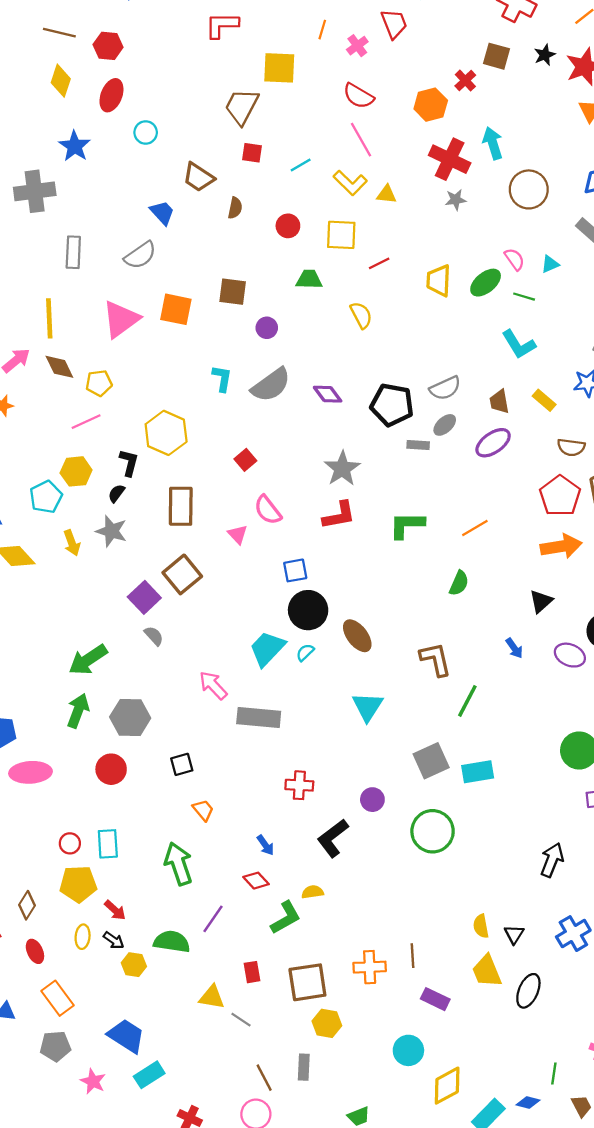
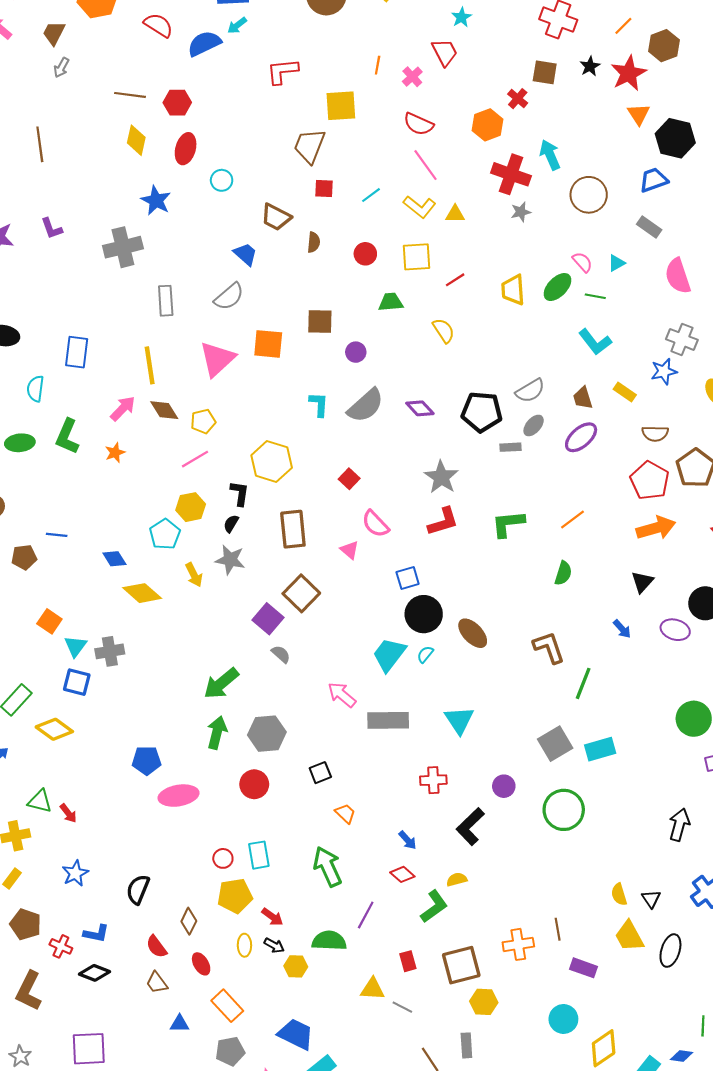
cyan triangle: (368, 707) -> (459, 720), moved

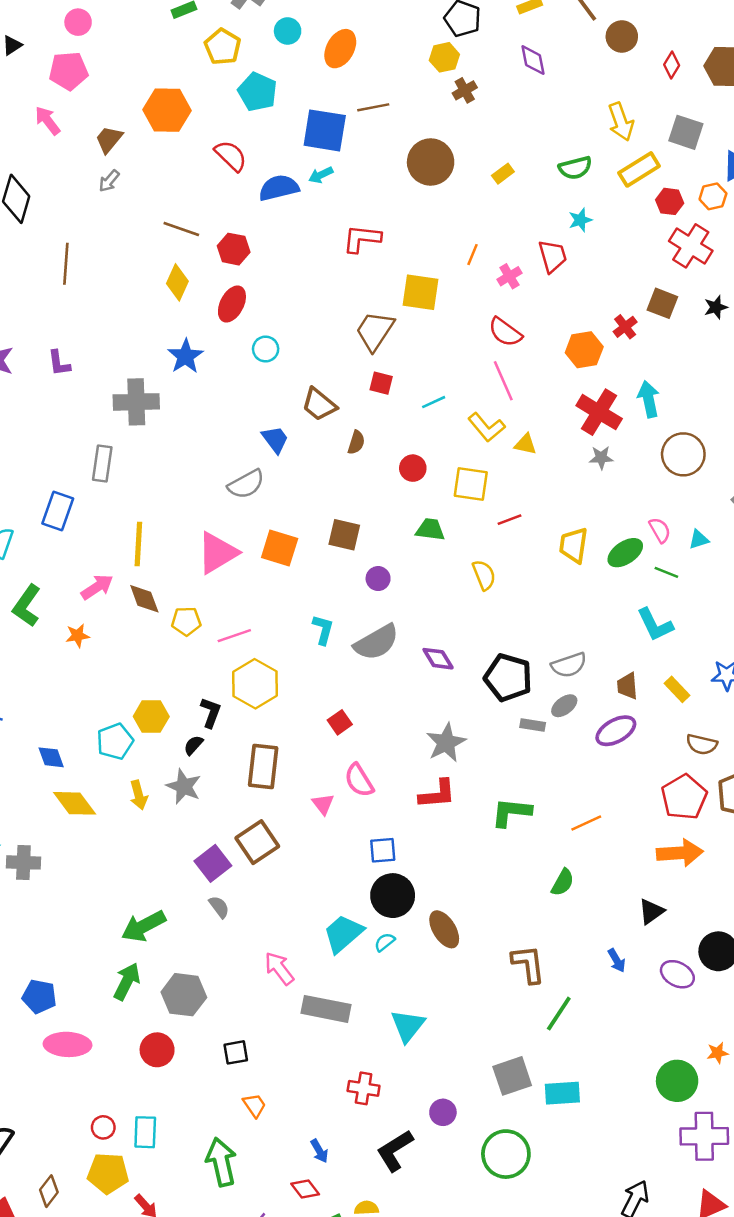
gray rectangle: (166, 301) -> (102, 464), moved
pink line: (195, 459) -> (234, 636), moved

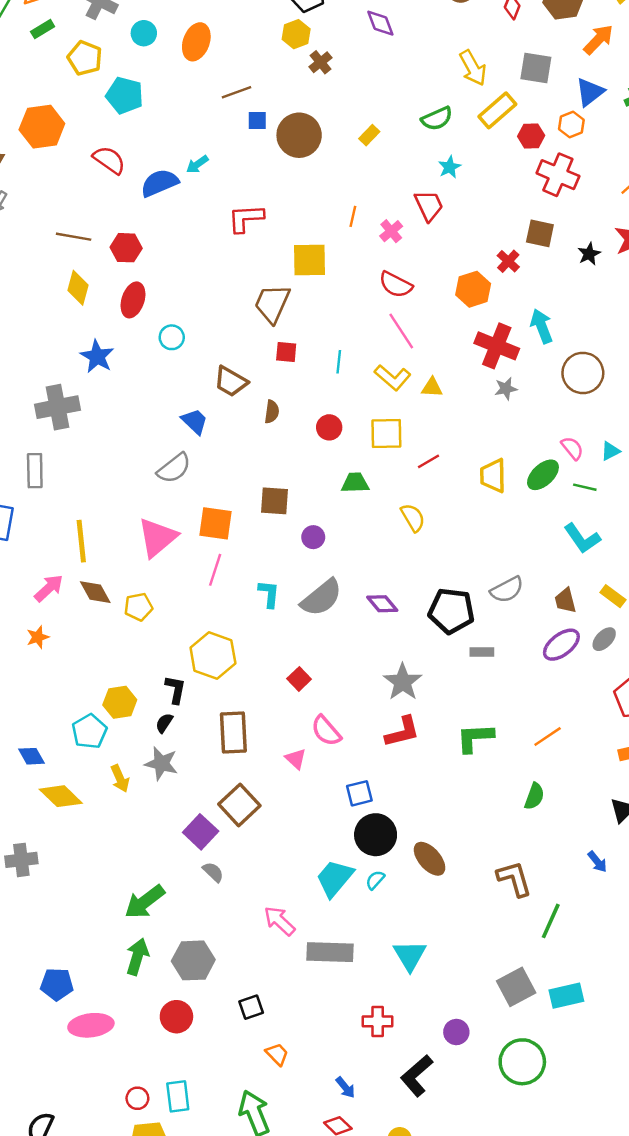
blue square: (325, 130) -> (257, 120), moved, size x0.5
black star: (716, 307) -> (589, 254), moved
cyan line: (434, 402) -> (339, 362), turned -50
pink line: (234, 636) -> (215, 570), moved, turned -44
gray ellipse: (564, 706) -> (604, 639), moved

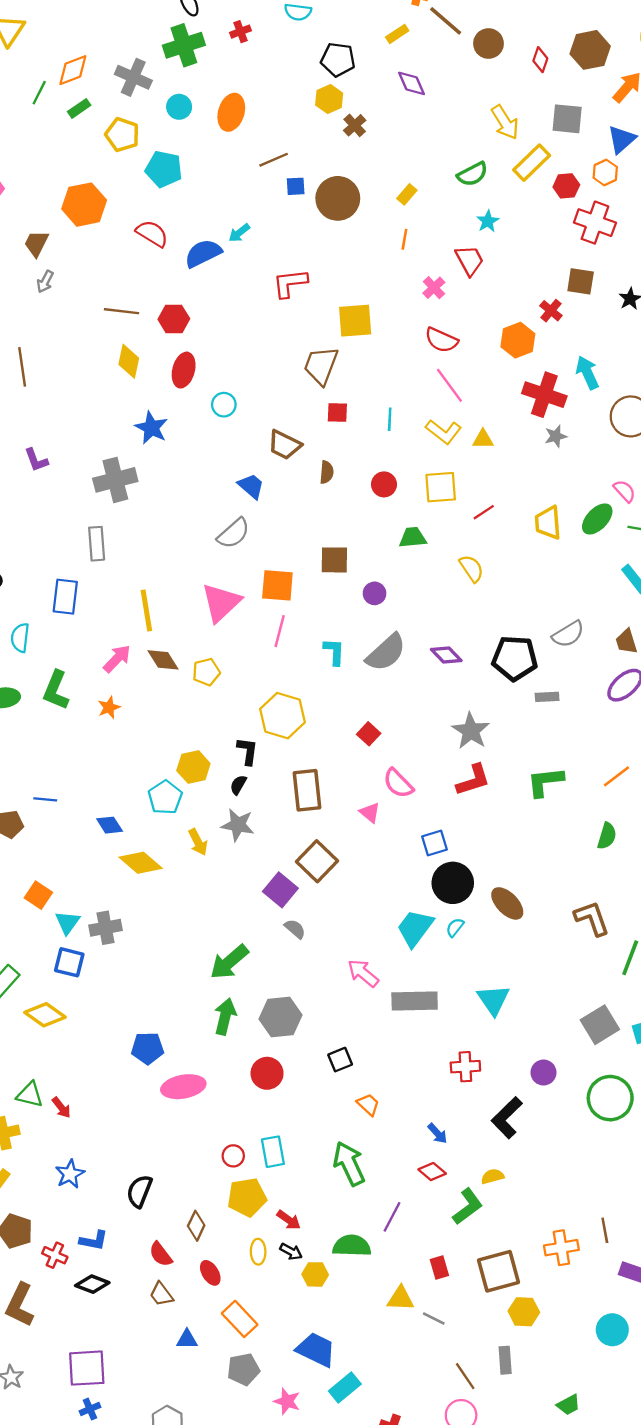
orange line: (353, 216) -> (404, 239), moved

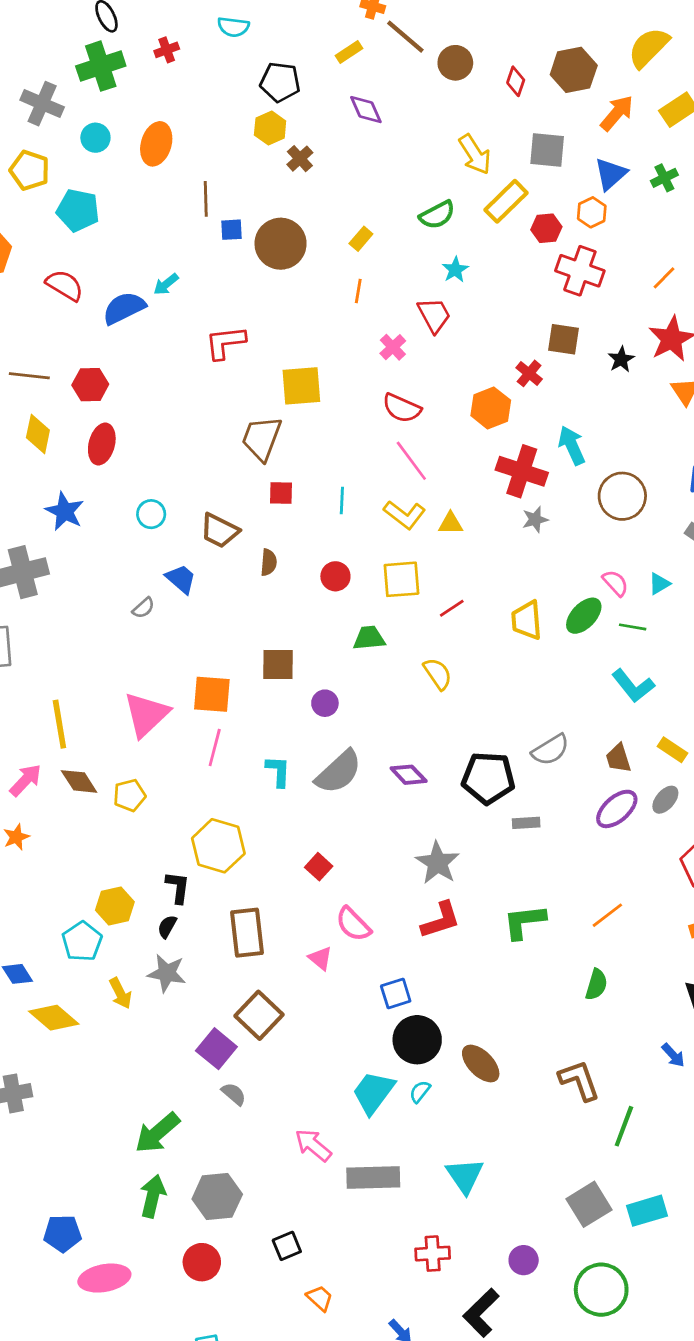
brown line: (274, 160) -> (206, 199), turned -68
cyan circle: (224, 405) -> (151, 514), moved
gray semicircle: (234, 533) -> (143, 608), moved, size x0.6

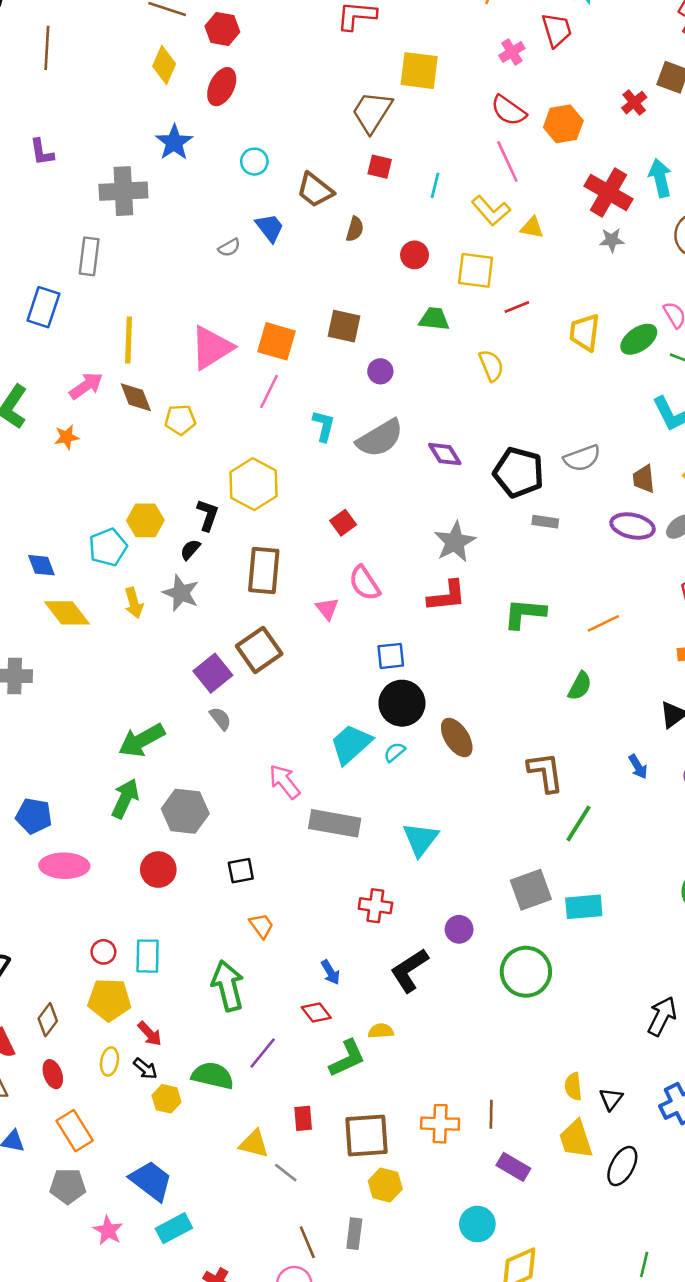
orange hexagon: (491, 408) -> (563, 124), moved
purple ellipse: (617, 809) -> (633, 526), turned 42

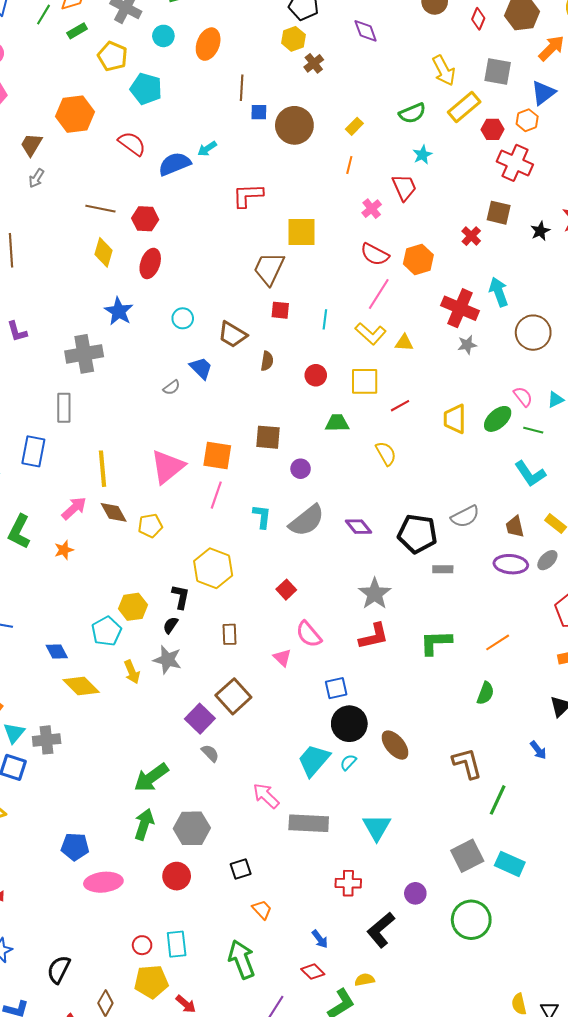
pink line: (507, 162) -> (379, 294), turned 64
brown rectangle: (264, 571) -> (229, 634), size x0.6
cyan rectangle: (584, 907) -> (510, 864), turned 36

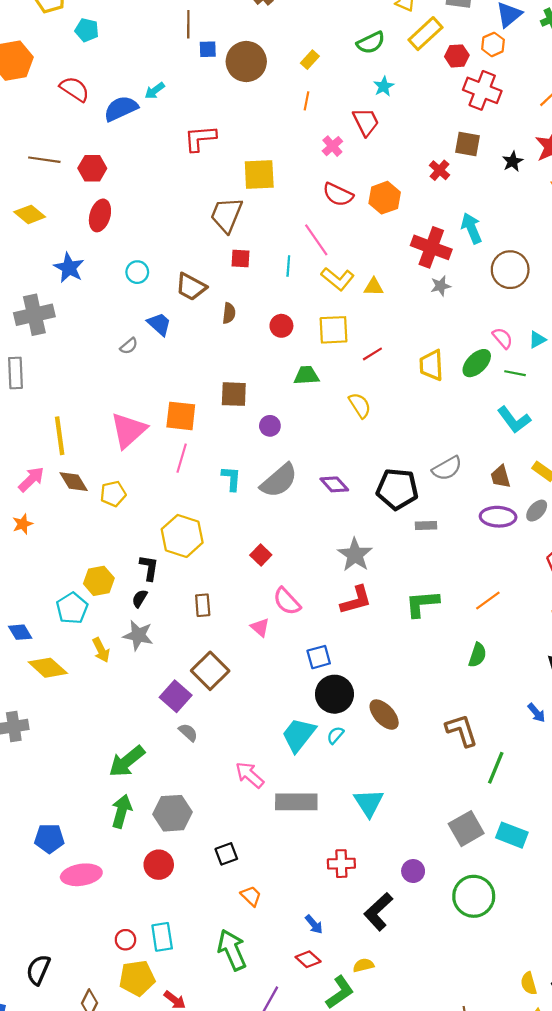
cyan pentagon: (146, 89) -> (87, 30), size x0.7
yellow diamond: (103, 252) -> (30, 214), moved, turned -64
pink line: (379, 294) -> (316, 240), moved, turned -64

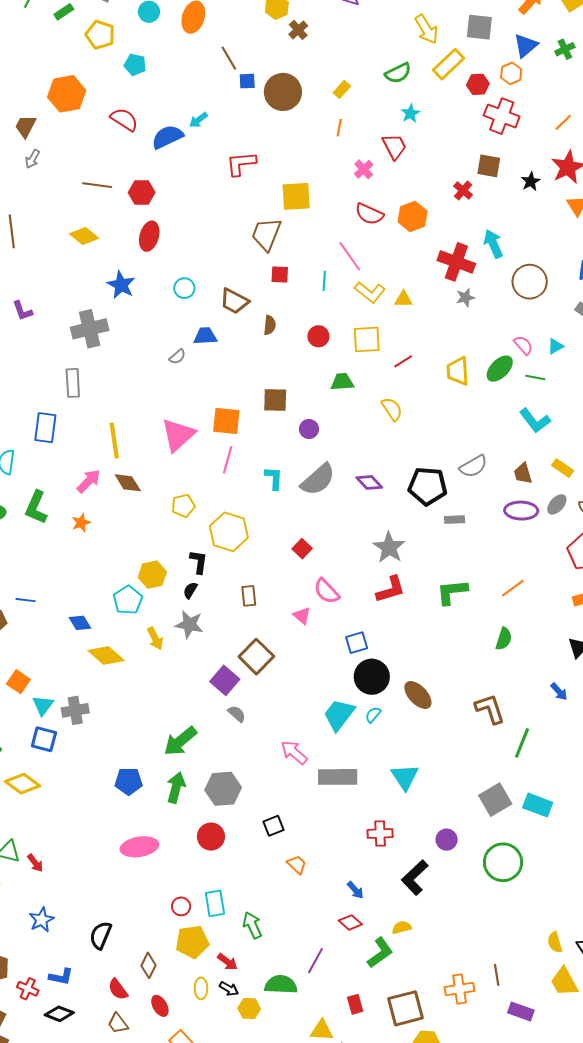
brown line: (188, 24) -> (229, 58), turned -30
blue trapezoid: (159, 324) -> (205, 336), turned -45
yellow pentagon: (113, 494) -> (183, 506), moved
blue pentagon: (49, 838) -> (129, 781), moved
green arrow: (232, 950) -> (252, 925), moved, size x0.7

